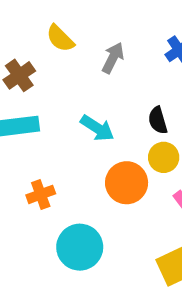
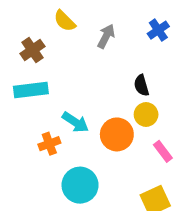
cyan arrow: (97, 128) -> (75, 122), moved

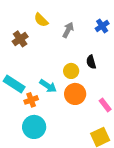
cyan rectangle: (31, 90) -> (14, 84), moved, turned 40
yellow circle: (146, 114) -> (71, 71), moved
cyan circle: (80, 185) -> (34, 127), moved

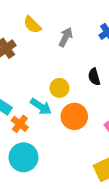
yellow circle: (71, 71) -> (59, 88), moved
orange cross: (31, 100) -> (20, 124), turned -32

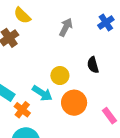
yellow semicircle: (32, 25) -> (22, 15), moved

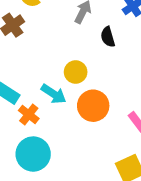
black semicircle: (93, 65) -> (108, 37), moved

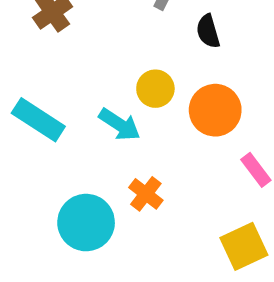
orange circle: (93, 106) -> (215, 110), moved
orange cross: (29, 114) -> (146, 194), moved

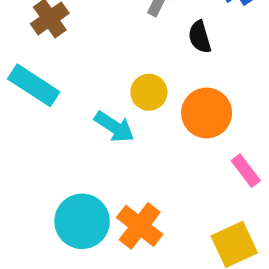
cyan rectangle: (38, 120) -> (34, 85), moved
orange cross: (146, 194) -> (140, 226), moved, size x1.4

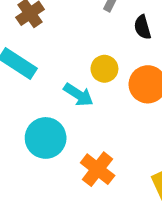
cyan circle: (82, 221) -> (46, 138), moved

